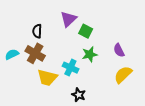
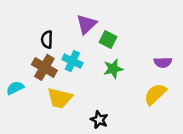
purple semicircle: (119, 50) -> (163, 62), moved, turned -64
cyan semicircle: (12, 54) -> (15, 88), moved
cyan cross: (70, 68) -> (72, 61), moved

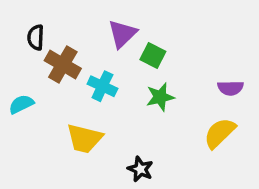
black semicircle: (47, 39) -> (36, 37), moved
brown cross: (44, 67) -> (63, 65), moved
cyan semicircle: (15, 88) -> (21, 104), moved

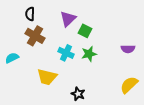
black semicircle: (36, 37) -> (30, 14), moved
cyan cross: (102, 86) -> (66, 53), moved
yellow semicircle: (220, 133) -> (129, 85), moved

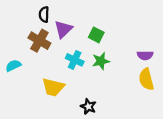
black semicircle: (30, 14) -> (44, 14), moved
purple triangle: (68, 19) -> (63, 29), moved
yellow semicircle: (129, 85) -> (146, 79), moved, turned -60

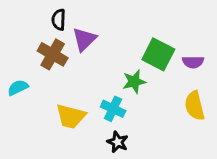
green square: (96, 35) -> (158, 54), moved, size x1.5
purple semicircle: (145, 55) -> (193, 62), moved
cyan cross: (75, 60) -> (113, 109), moved

